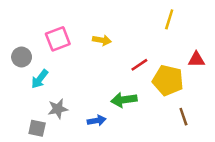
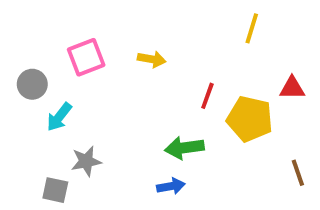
red line: (139, 65) -> (207, 96), turned -36
brown line: (183, 117) -> (298, 173), moved
blue arrow: (97, 120) -> (171, 186), moved

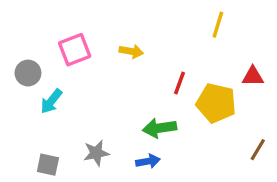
gray star: (86, 161) -> (96, 153), moved
brown line: (298, 173) -> (258, 150), turned 50

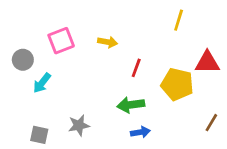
red triangle: (253, 76) -> (207, 62), size x1.4
red line: (180, 83) -> (136, 68), moved
blue arrow: (148, 161) -> (140, 132), moved

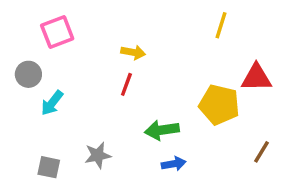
pink square: (61, 41) -> (57, 32), moved
red line: (136, 68) -> (126, 84), moved

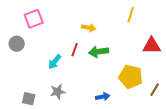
yellow arrow: (133, 52) -> (89, 28), moved
cyan arrow: (52, 103) -> (55, 62), moved
yellow pentagon: (219, 105) -> (131, 77), moved
green arrow: (162, 130) -> (99, 52), moved

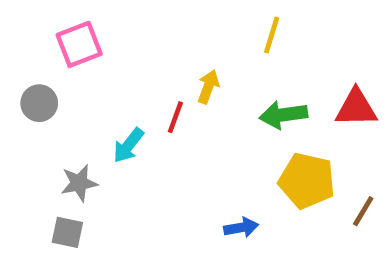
yellow line: (131, 15) -> (272, 35), moved
yellow arrow: (89, 28) -> (208, 87), moved, turned -80
green arrow: (99, 52) -> (283, 115), moved
gray star: (58, 92) -> (79, 183), moved

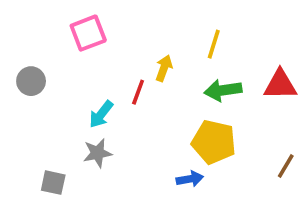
yellow line: (272, 35) -> (214, 44), moved
pink square: (79, 44) -> (88, 33), moved
yellow pentagon: (307, 181) -> (214, 142), moved
gray star: (79, 183) -> (97, 153), moved

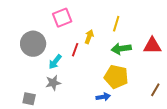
pink square: (88, 33) -> (62, 18), moved
gray circle: (31, 81) -> (33, 44), moved, size x1.6

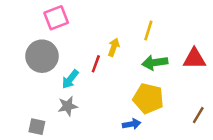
pink square: (62, 18) -> (56, 18), moved

